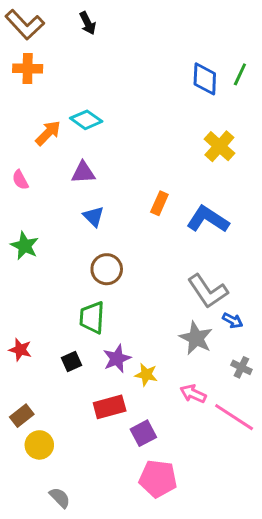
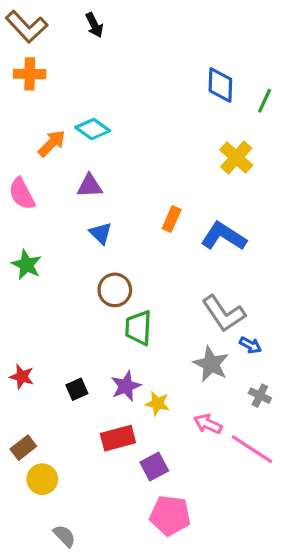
green line: (240, 74) -> (265, 101), moved
pink semicircle: (20, 180) -> (22, 194), size x1.5
green trapezoid: (92, 318) -> (138, 328), moved

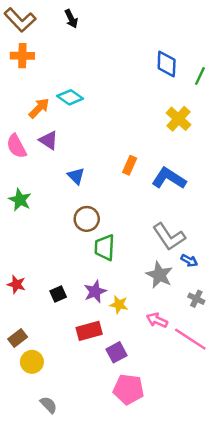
purple triangle: (90, 186) -> (49, 140), moved, turned 36

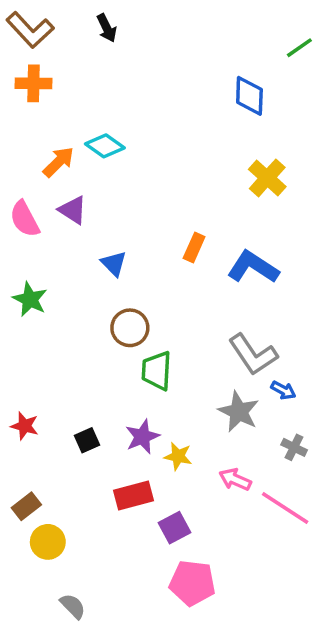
green line: (200, 76) -> (299, 48), moved, turned 30

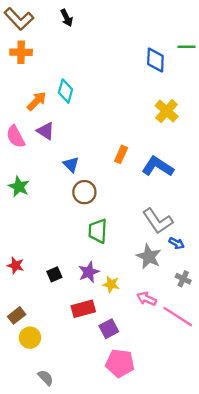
green line: (299, 48) -> (187, 47), moved, turned 35
cyan diamond: (105, 146) -> (66, 91), turned 70
brown circle: (130, 328) -> (84, 192), moved

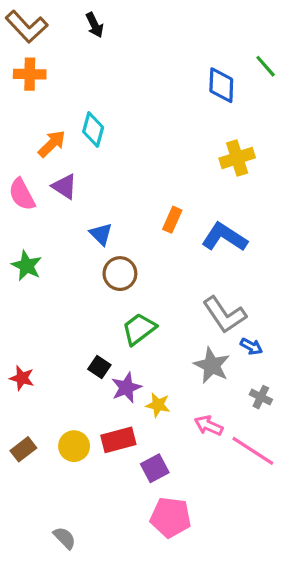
green line: (187, 47) -> (266, 66), turned 49
yellow cross: (167, 111) -> (237, 158), turned 30
green trapezoid: (98, 231) -> (139, 329), turned 50
black square: (54, 274) -> (99, 367), moved, turned -32
yellow circle: (30, 338) -> (74, 446), moved

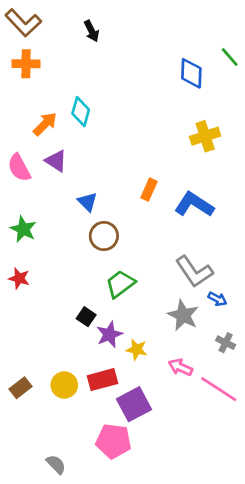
black arrow: (95, 25) -> (92, 31), moved
red star: (22, 378) -> (19, 278), moved
purple square: (155, 468) -> (134, 404), size x1.4
pink pentagon: (171, 517) -> (113, 441), moved

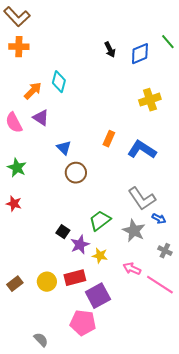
black arrow: (92, 31) -> (110, 50), moved
blue diamond: (191, 73) -> (140, 54), turned 65
green trapezoid: (120, 284) -> (100, 221), moved

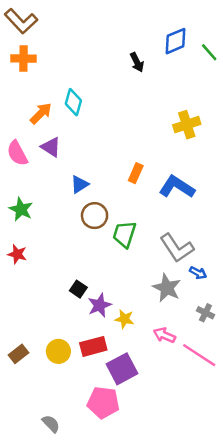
blue diamond: (140, 54) -> (176, 41), moved
blue triangle: (64, 148) -> (80, 184), turned 42
green trapezoid: (100, 221) -> (124, 234), moved, turned -35

